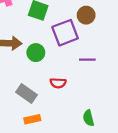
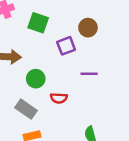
purple square: (65, 33) -> (66, 46), size x0.7
green circle: (36, 53) -> (36, 79), moved

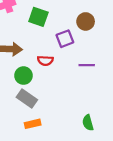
green circle: (36, 79) -> (23, 76), moved
red semicircle: (59, 98) -> (45, 61), moved

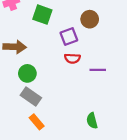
red semicircle: (45, 61) -> (72, 58), moved
purple line: (87, 65) -> (98, 70), moved
orange rectangle: (33, 124) -> (37, 122), turned 63

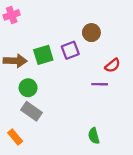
green square: (42, 15) -> (43, 55), moved, turned -36
red semicircle: (72, 58) -> (113, 65), moved, turned -42
orange rectangle: (37, 122) -> (15, 137), moved

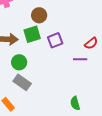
brown circle: (91, 33) -> (39, 15), moved
purple square: (70, 50) -> (55, 40), moved

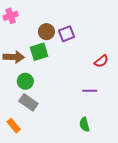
purple square: (55, 40) -> (66, 34), moved
purple line: (80, 59) -> (90, 91), moved

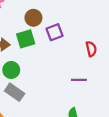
purple square: (66, 34) -> (55, 32), moved
red semicircle: (101, 61) -> (91, 49), turned -64

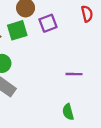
red semicircle: (91, 49) -> (87, 14), moved

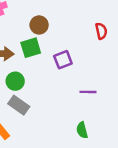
purple square: (48, 23) -> (63, 60), moved

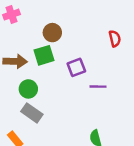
purple line: (88, 92) -> (98, 87), moved

